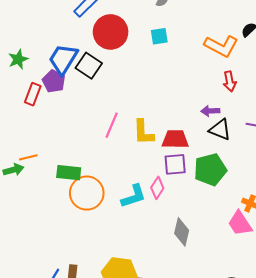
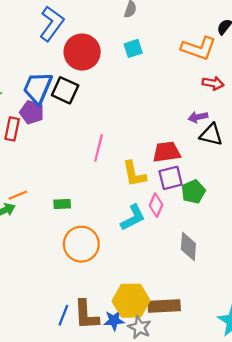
red arrow: (230, 81) -> (213, 83), turned -60
yellow L-shape: (143, 132) -> (134, 174), moved
green pentagon: (210, 170) -> (193, 192), moved, size x0.7
green rectangle: (69, 173) -> (62, 204), size x0.7
orange circle: (87, 193) -> (81, 244), moved

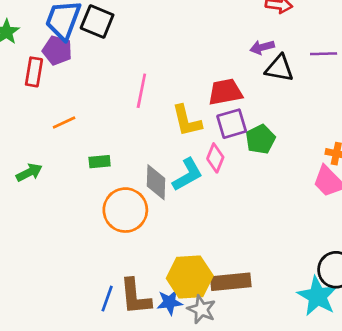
orange line: (18, 195) -> (64, 122), moved
gray diamond: (188, 246) -> (156, 182), moved

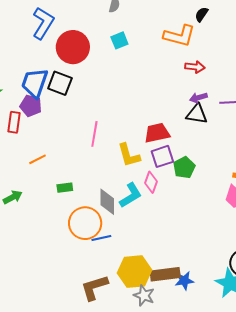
purple arrow: (262, 47) -> (198, 98), moved
brown L-shape: (135, 297) -> (94, 287), turned 80
blue line: (107, 299) -> (101, 238), moved, turned 60
blue star: (170, 302) -> (184, 281), moved

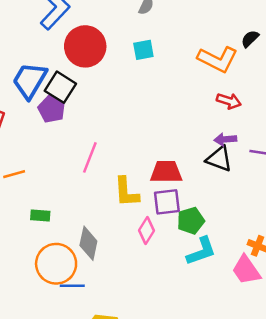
purple pentagon: (31, 106) -> (52, 109), moved
cyan L-shape: (131, 195) -> (201, 251), moved

